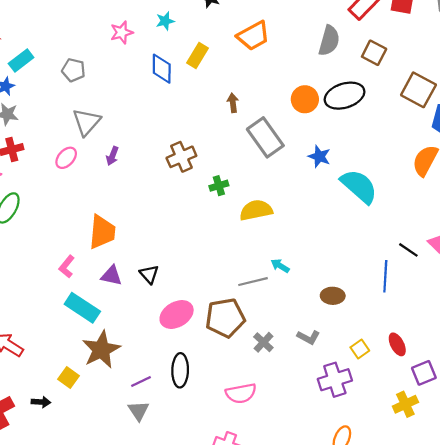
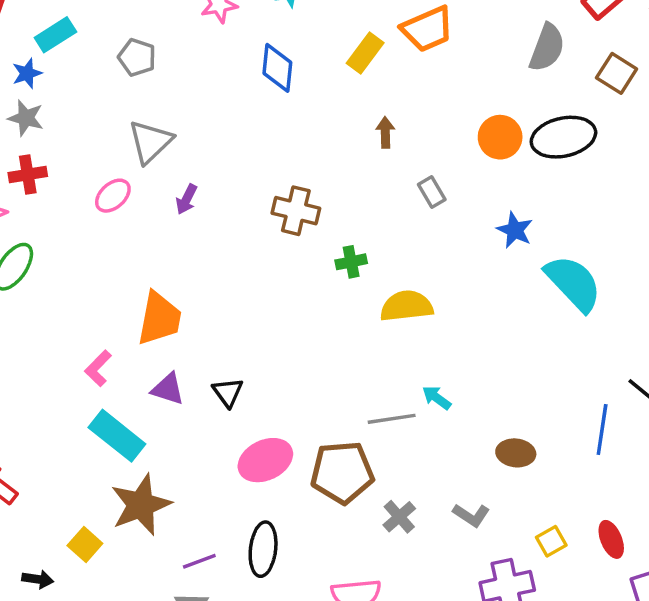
yellow rectangle: (197, 56) -> (365, 53), moved
gray rectangle: (265, 137) -> (432, 192), size x0.5
brown cross: (181, 157) -> (296, 211), turned 32

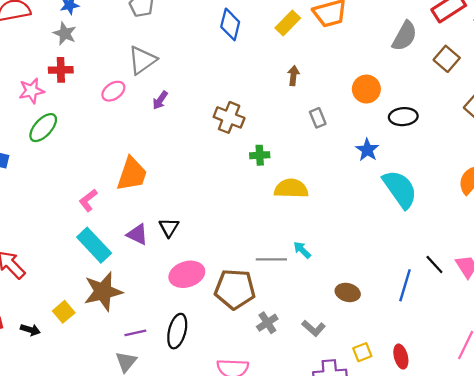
black ellipse: (563, 137) -> (403, 117), moved, size x0.7
purple triangle: (168, 389) -> (137, 234), moved

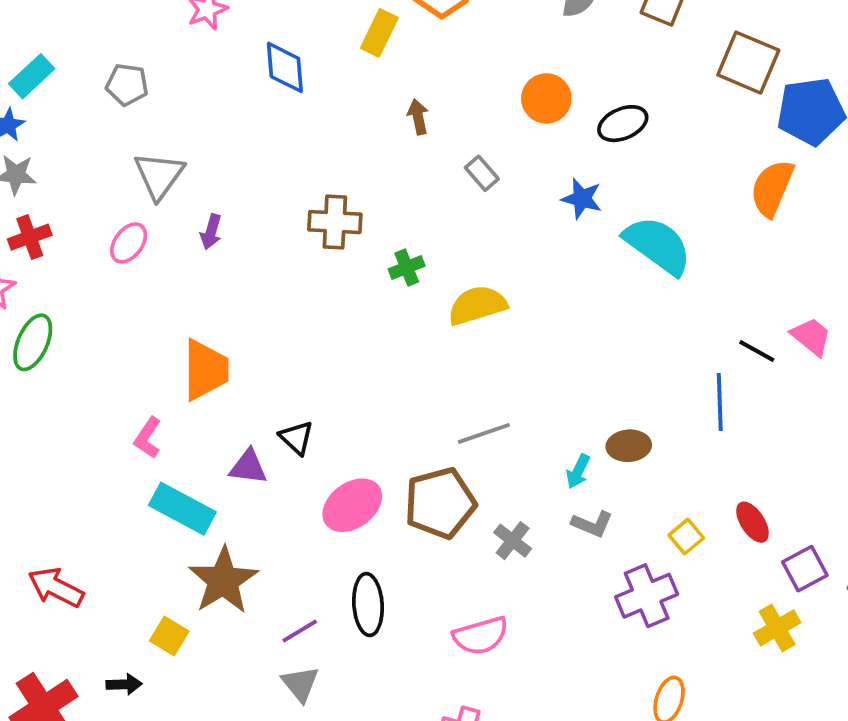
cyan arrow: (302, 250) -> (578, 471), moved, turned -90

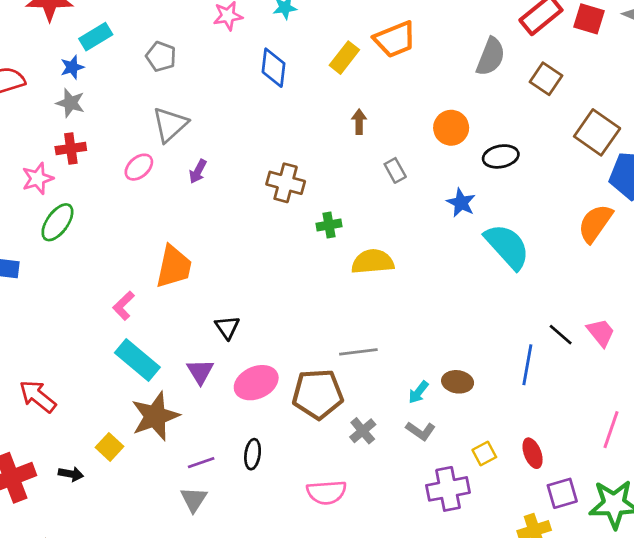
purple triangle: (248, 467) -> (200, 372), moved, turned 40
black ellipse: (368, 605) -> (253, 454), size x0.7

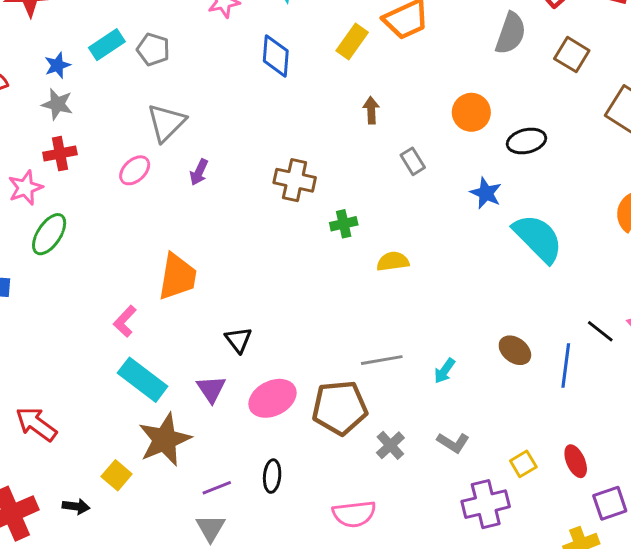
cyan rectangle: (96, 37) -> (107, 45), moved
yellow semicircle: (373, 262) -> (393, 261), size x0.7
brown ellipse: (458, 382) -> (515, 350), moved, turned 32
cyan arrow: (418, 392) -> (445, 371), moved

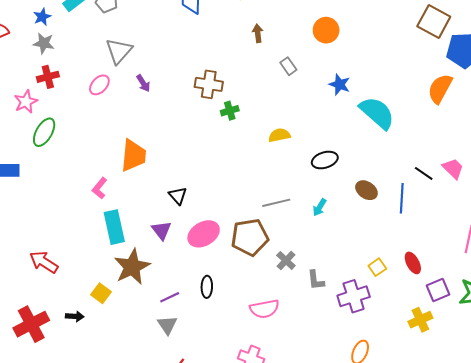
black ellipse: (526, 141) -> (325, 160), moved
purple arrow: (199, 172) -> (143, 83), turned -54
green cross: (344, 224) -> (230, 111), moved
cyan rectangle: (143, 380) -> (114, 227), turned 44
gray L-shape: (453, 443) -> (316, 280), moved, turned 55

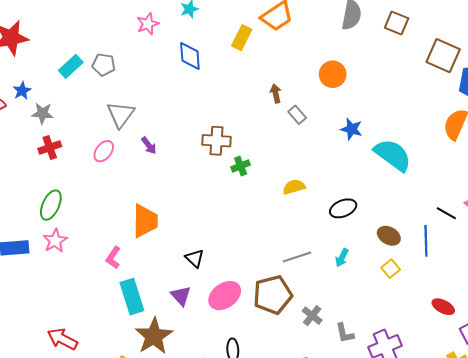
blue star: (42, 17) -> (22, 91), moved
brown arrow: (258, 33) -> (276, 93), moved
pink star: (26, 102) -> (55, 241), moved
red ellipse: (413, 263) -> (443, 307), turned -30
yellow square: (377, 267) -> (391, 269), moved

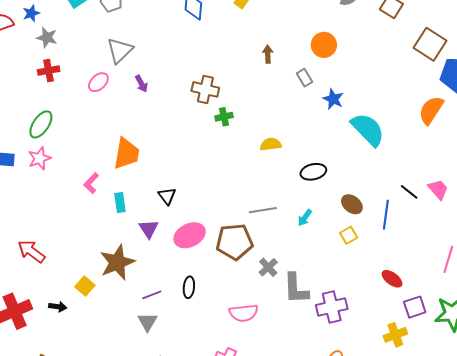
gray rectangle: (297, 115) -> (304, 78), moved
cyan rectangle: (132, 297) -> (120, 202), moved, size x0.6
gray L-shape: (345, 333) -> (296, 289), size x1.6

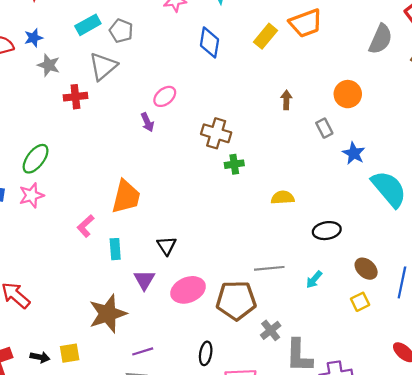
gray triangle: (120, 50) -> (103, 66), moved
red cross: (49, 71) -> (75, 97), moved
pink ellipse: (98, 82) -> (165, 96), moved
yellow square: (85, 286) -> (70, 353), moved, turned 36
black ellipse: (189, 287) -> (206, 353), moved

